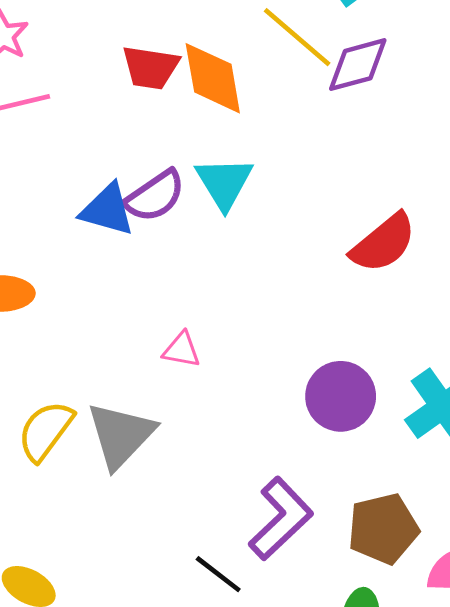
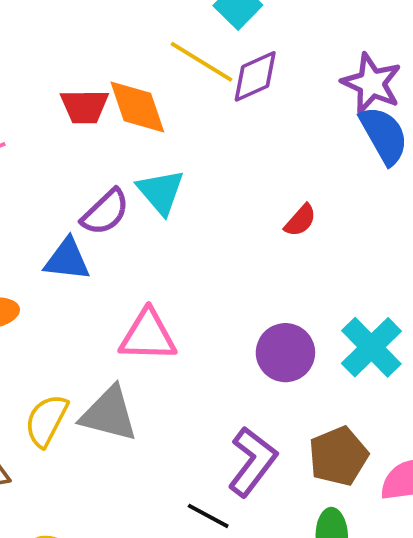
blue triangle: (107, 210) -> (67, 259), moved
red semicircle: (383, 243) -> (300, 220), size x0.6
pink triangle: (182, 350) -> (148, 336), size x1.8
gray triangle: (121, 435) -> (109, 414), turned -50

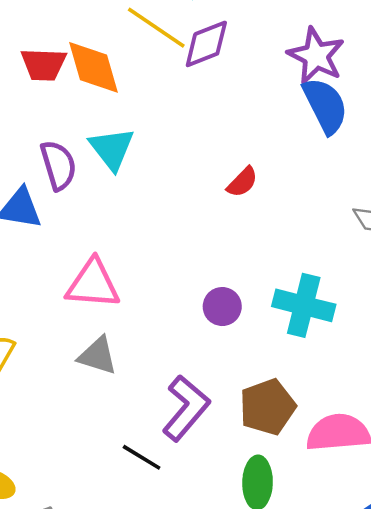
purple semicircle: (105, 212) -> (58, 165), turned -66
cyan cross: (371, 347) -> (304, 305), turned -34
purple circle: (285, 353) -> (222, 307), size x0.7
gray triangle: (109, 414) -> (98, 356), moved, size x0.7

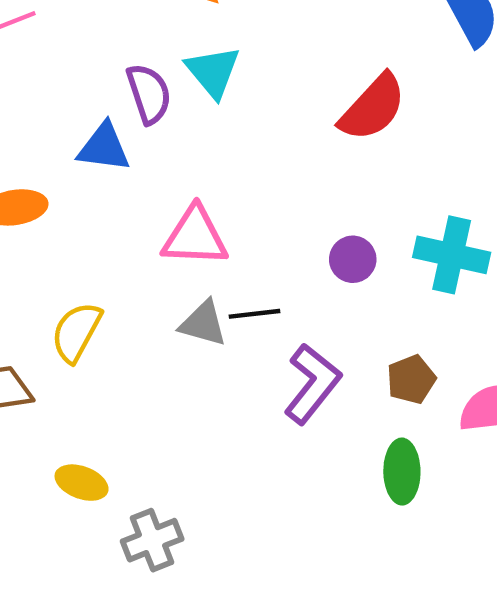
red semicircle: (242, 182) -> (373, 108), size x1.8
brown pentagon: (267, 407) -> (411, 379), size x0.7
black line: (142, 457) -> (255, 314), moved, turned -36

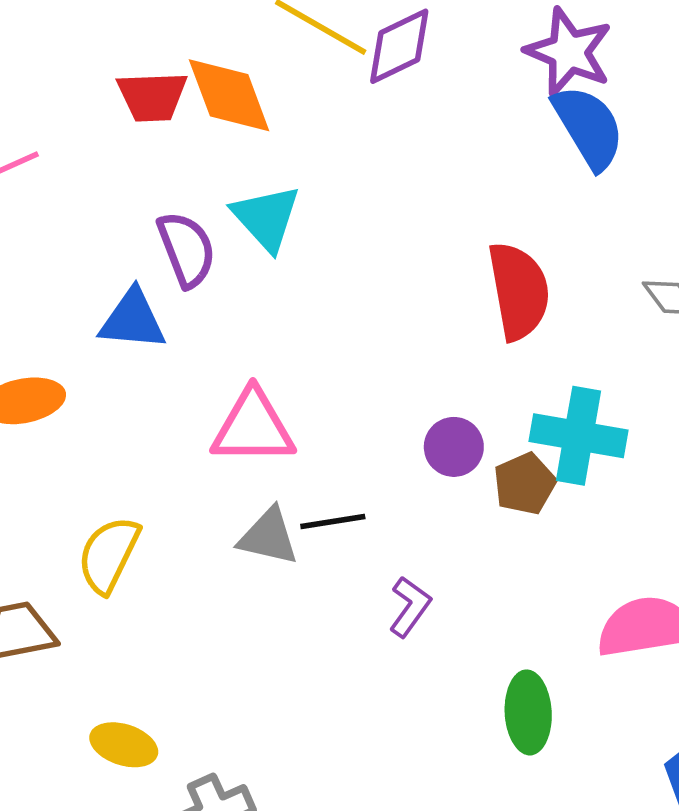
red semicircle: (373, 108) -> (519, 291), moved, turned -50
brown pentagon: (411, 379) -> (525, 484), moved
purple L-shape: (312, 384) -> (410, 607), size x0.6

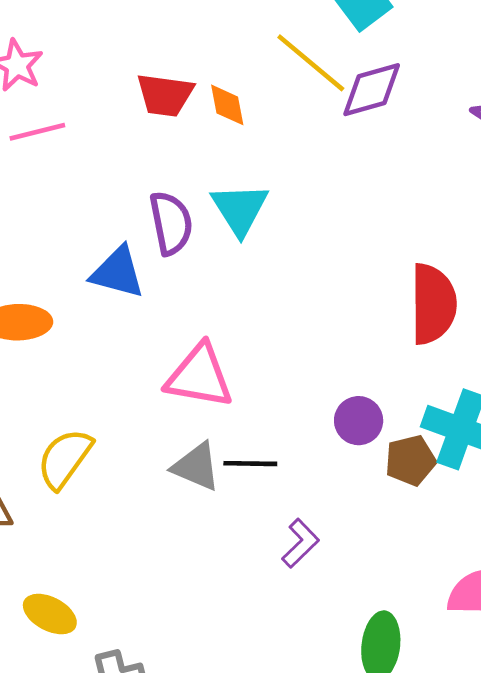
orange diamond: (229, 95) -> (227, 105), size x0.6

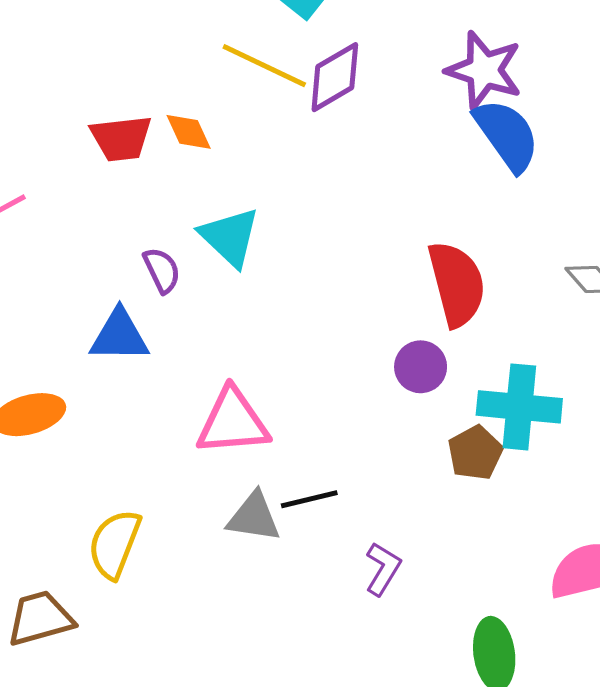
purple semicircle: (171, 223) -> (162, 270), size x0.7
purple circle: (359, 421) -> (421, 367), moved

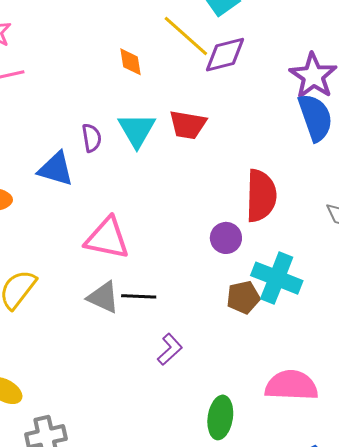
red trapezoid: (121, 138) -> (188, 125), moved

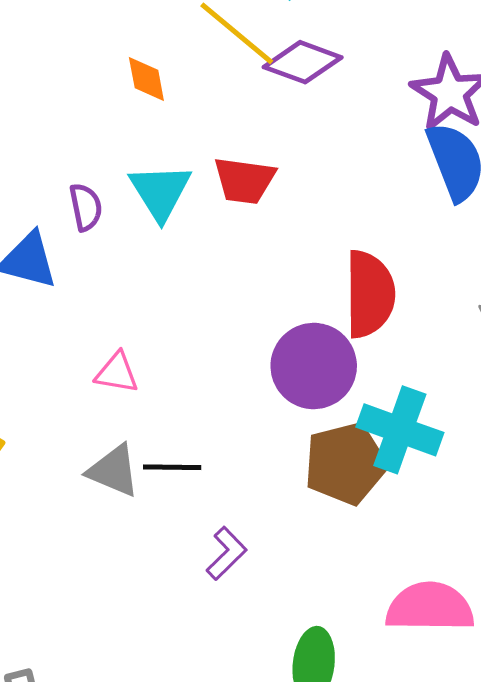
purple diamond: (225, 55) -> (303, 62), turned 36
pink triangle: (107, 238) -> (117, 373), size x0.6
purple circle: (226, 238) -> (314, 366), size x1.6
brown pentagon: (243, 297) -> (345, 464), size x1.5

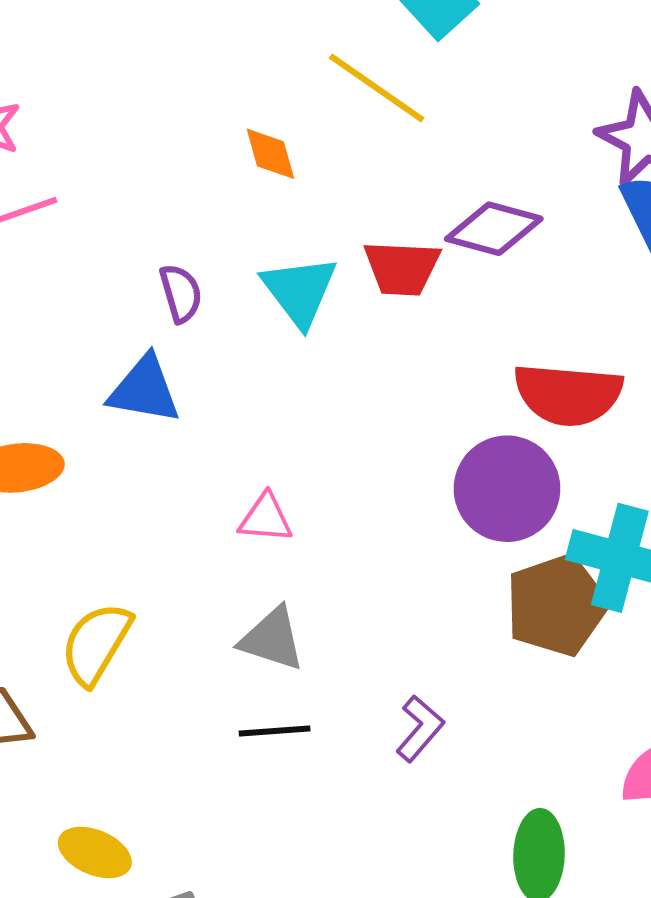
purple diamond: (303, 62) -> (494, 229), moved
purple semicircle: (86, 207) -> (181, 293), moved
red semicircle: (370, 294) -> (568, 394), turned 100
black line: (172, 467) -> (275, 731), moved

